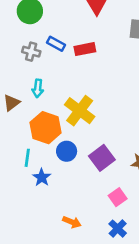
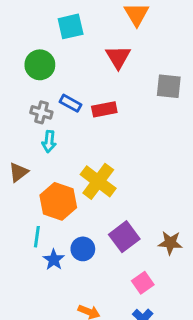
cyan arrow: (38, 88) -> (49, 142), moved
blue circle: (67, 151) -> (83, 249), moved

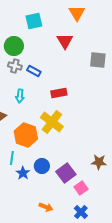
red rectangle: (104, 109) -> (59, 93), moved
gray cross: (41, 112) -> (15, 66), moved
purple square: (124, 237) -> (66, 173), moved

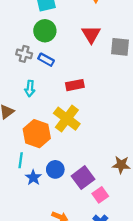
red triangle: (65, 41) -> (91, 34), moved
green circle: (14, 46) -> (45, 31), moved

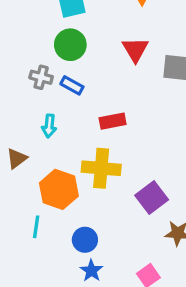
yellow cross: (67, 119) -> (101, 168), turned -32
blue star: (33, 178) -> (91, 271), moved
purple square: (83, 178) -> (152, 198), moved

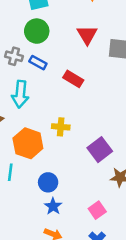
red rectangle: (113, 121) -> (73, 79), moved, turned 42
cyan arrow: (49, 126) -> (20, 94), size x1.5
yellow cross: (101, 168) -> (61, 127), size x0.6

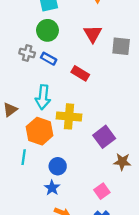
cyan arrow: (20, 94) -> (43, 97), moved
yellow cross: (61, 127) -> (69, 116), size x1.5
blue star: (53, 206) -> (52, 188), moved

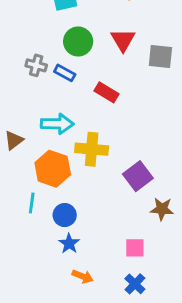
green circle: (47, 30) -> (78, 41), moved
cyan arrow: (43, 97) -> (57, 124), turned -95
blue circle: (58, 166) -> (65, 215), moved
pink square: (102, 191) -> (135, 248), turned 35

